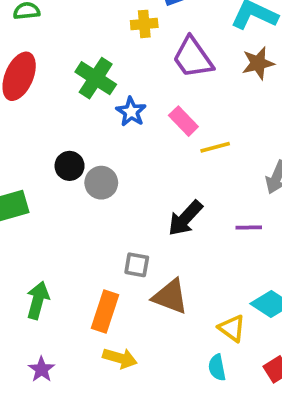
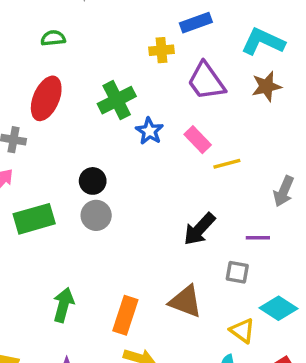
green cross: (96, 78) -> (117, 100), turned 30
gray circle: (101, 183) -> (96, 215), moved
gray square: (137, 265) -> (237, 272), moved

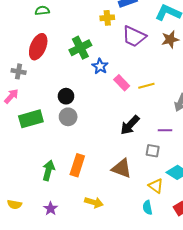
purple trapezoid: (206, 81) -> (134, 36), turned -30
pink rectangle: (198, 140) -> (122, 83), moved
orange rectangle: (125, 315) -> (77, 165), moved

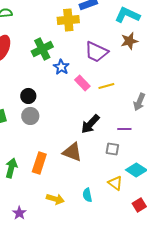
yellow cross: (107, 18) -> (68, 20), size x1.5
purple trapezoid: (134, 36) -> (96, 52), moved
brown triangle: (122, 168) -> (72, 152), moved
cyan semicircle: (147, 208) -> (87, 195), moved
purple star: (51, 209) -> (19, 213), moved

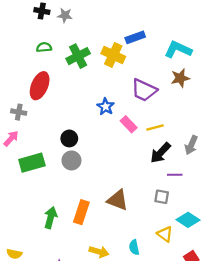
yellow cross: (68, 20) -> (113, 55), turned 30
green cross: (42, 49) -> (78, 56), moved
black arrow: (90, 124) -> (160, 153), moved

